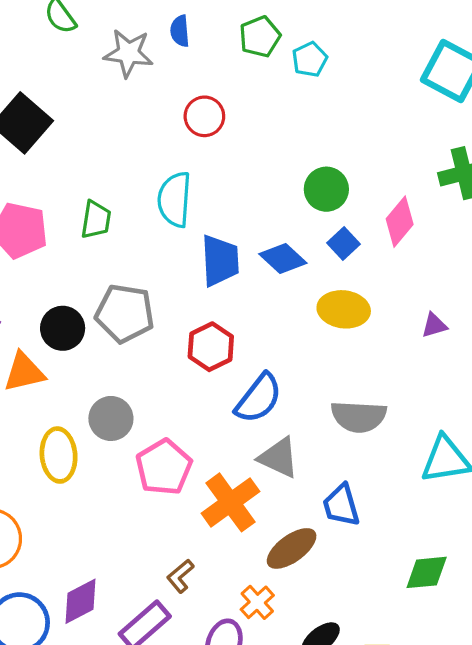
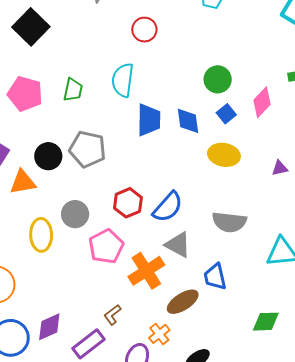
blue diamond: (283, 258) -> (188, 121), turned 36
red hexagon: (211, 347) -> (128, 203), moved

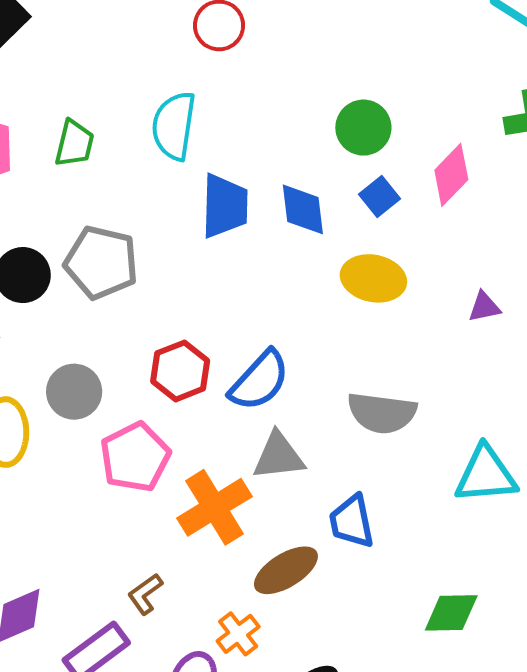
gray triangle: (178, 245) -> (279, 456), turned -36

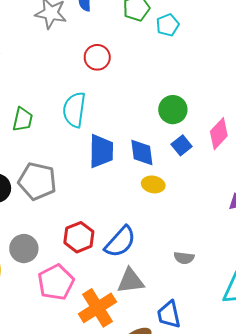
yellow ellipse: (373, 278) -> (153, 184), moved, size x0.7
gray semicircle: (382, 413) -> (184, 258), size x0.6

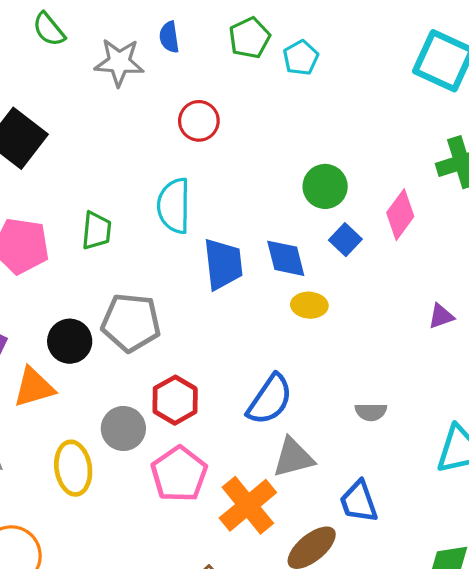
red hexagon: (79, 237) -> (175, 400), moved

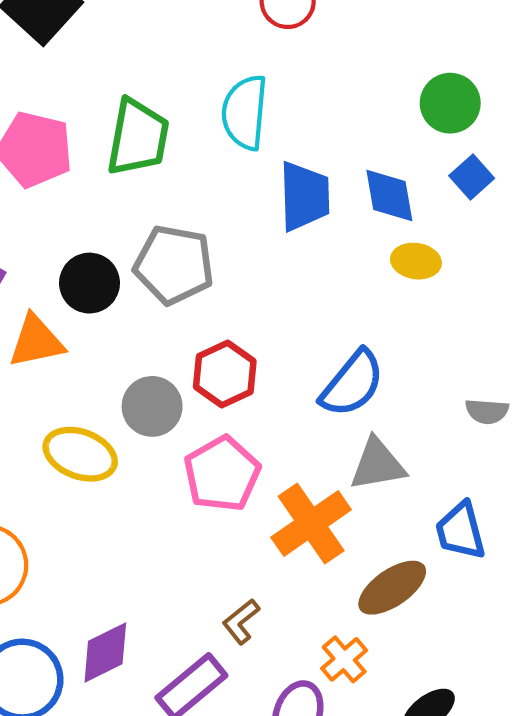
green trapezoid: (97, 231) -> (138, 137), size x1.5
yellow ellipse: (73, 468) -> (80, 454), turned -66

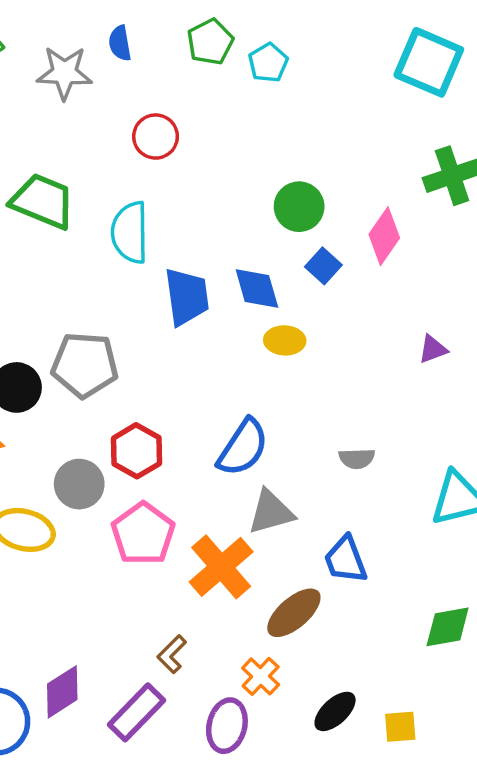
green trapezoid: (138, 137) -> (43, 201), moved, turned -72

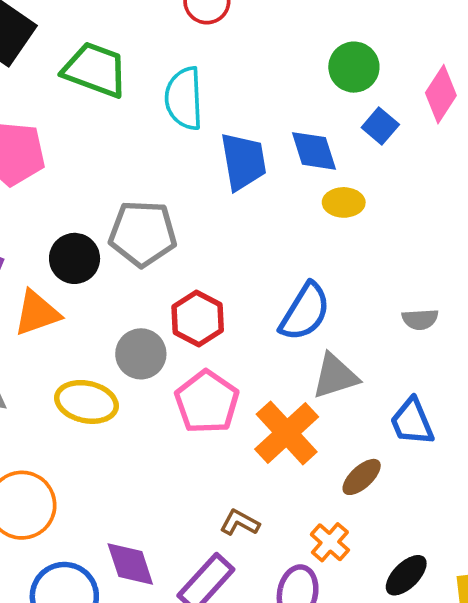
brown ellipse: (294, 613) -> (362, 477), size x0.7
brown L-shape: (172, 654) -> (240, 523), turned 75
purple diamond: (62, 692) -> (130, 564), turned -74

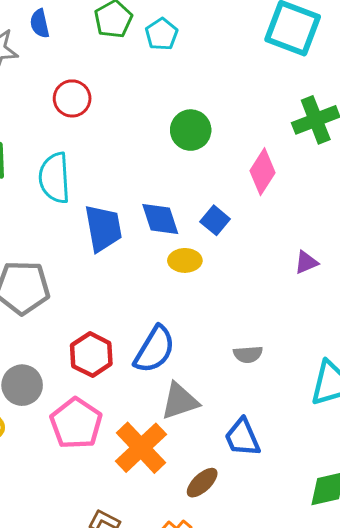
green circle: (354, 67) -> (191, 130), moved
blue square: (380, 126) -> (215, 220), moved
red hexagon: (198, 318) -> (91, 355), moved

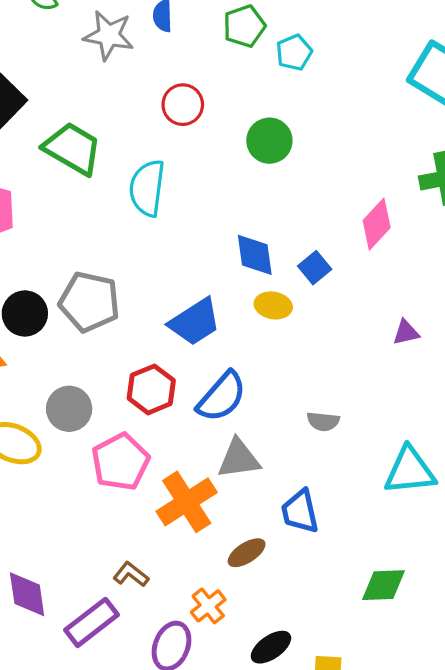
green circle: (191, 130) -> (269, 141), moved
blue trapezoid: (103, 228) -> (195, 322), moved, turned 57

